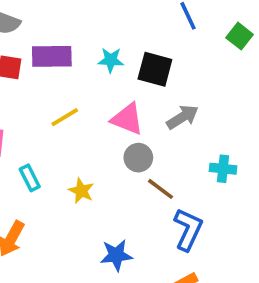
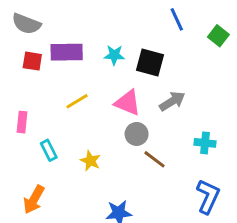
blue L-shape: (188, 229) -> (208, 196), moved

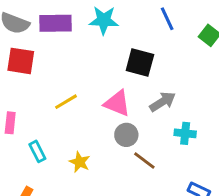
purple rectangle: (67, 52) -> (55, 23), moved
cyan star: (114, 55) -> (104, 20), moved, size x1.4
red square: (32, 61) -> (21, 61), size x1.4
cyan cross: (205, 143) -> (185, 133), moved

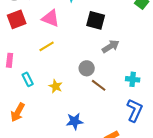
red square: (21, 61) -> (17, 19), turned -30
pink triangle: (117, 103) -> (51, 18), moved
cyan cross: (185, 133) -> (133, 79), moved

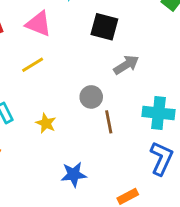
cyan cross: (133, 79) -> (158, 113), size x1.5
brown line: (99, 85) -> (109, 122), turned 42

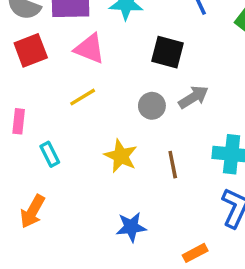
gray circle: (91, 97) -> (152, 106), moved
yellow star: (46, 123) -> (121, 156), moved, size x1.4

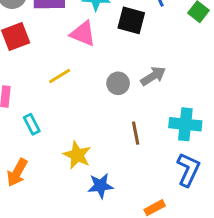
pink triangle: (90, 49) -> (83, 34), moved
black square: (167, 52) -> (131, 20), moved
yellow star: (121, 156) -> (77, 155), moved

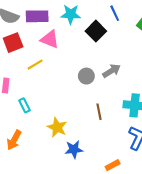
black square: (131, 20) -> (96, 31), turned 30
pink triangle: (83, 34) -> (50, 39), moved
yellow line: (60, 76) -> (35, 65), moved

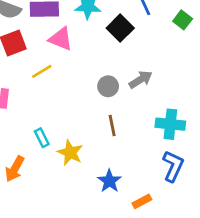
cyan rectangle: (25, 105) -> (42, 138), moved
brown line: (99, 112) -> (112, 126), moved
blue star: (74, 149) -> (109, 181), moved, turned -30

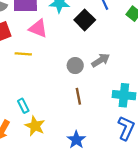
yellow line: (42, 71) -> (23, 54), turned 35
yellow star: (70, 153) -> (35, 126), moved

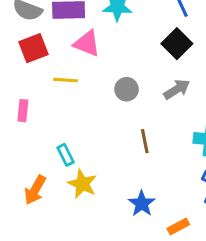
black square: (85, 20) -> (177, 44), moved
gray circle: (75, 66) -> (127, 89), moved

